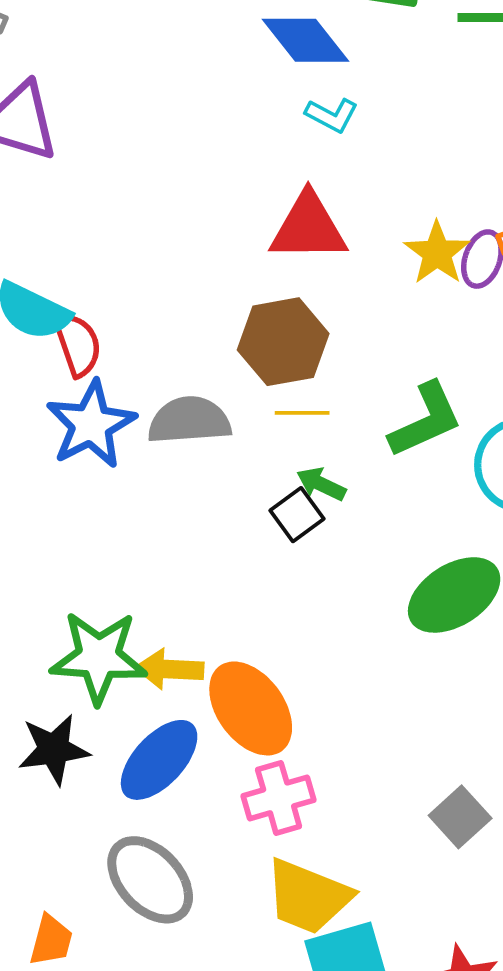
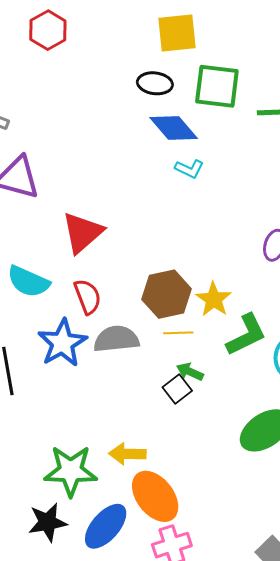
red triangle: (308, 228) -> (82, 233), moved, turned -39
yellow star: (437, 253) -> (214, 299), moved
red semicircle: (78, 344) -> (88, 297), moved
yellow arrow: (169, 669) -> (127, 454), moved

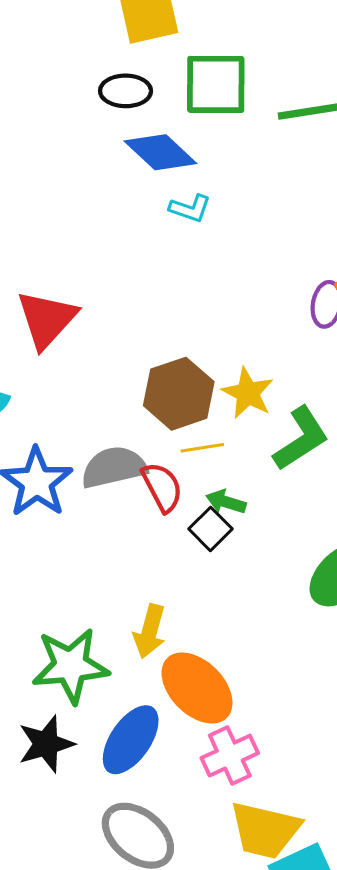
red semicircle: (88, 297) -> (162, 487), moved
yellow arrow: (127, 454) -> (150, 631), turned -69

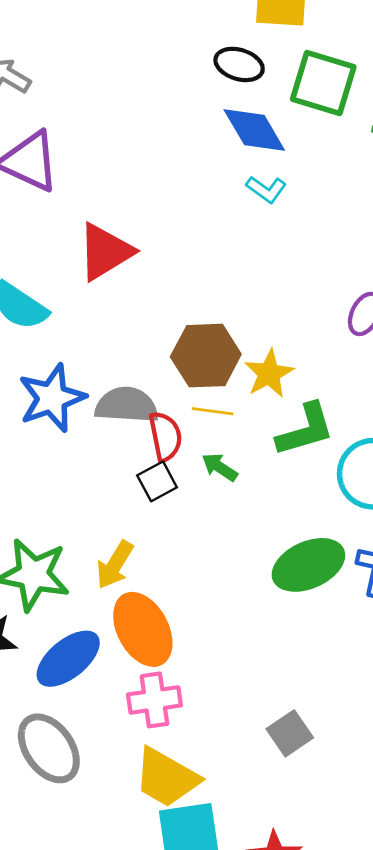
black square: (211, 529) -> (157, 481), moved

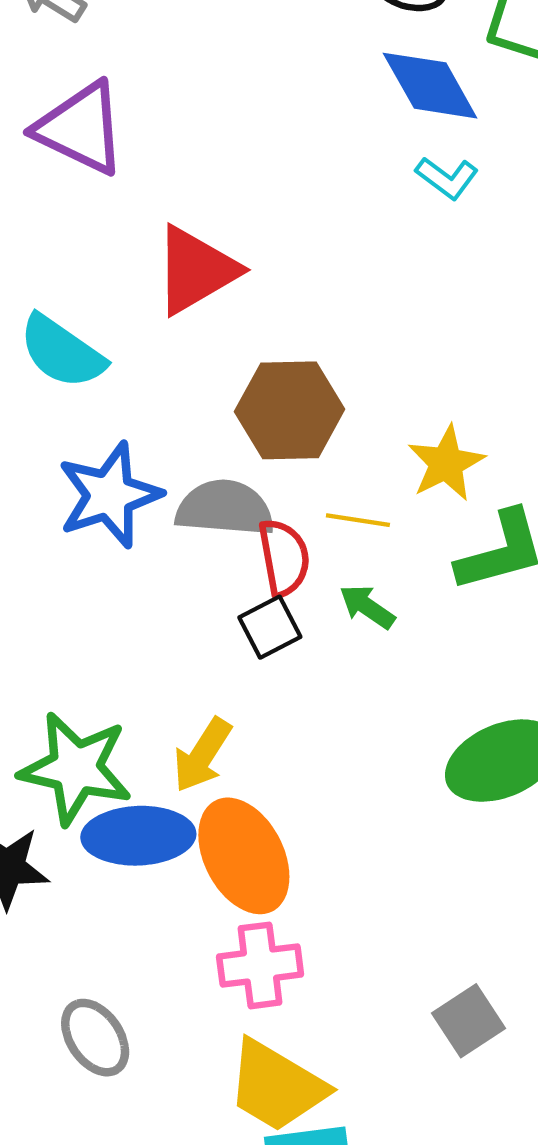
brown hexagon: (206, 356) -> (290, 410), moved
blue ellipse: (68, 659) -> (138, 836), moved, turned 36
gray ellipse: (49, 748) -> (95, 1038), size x0.7

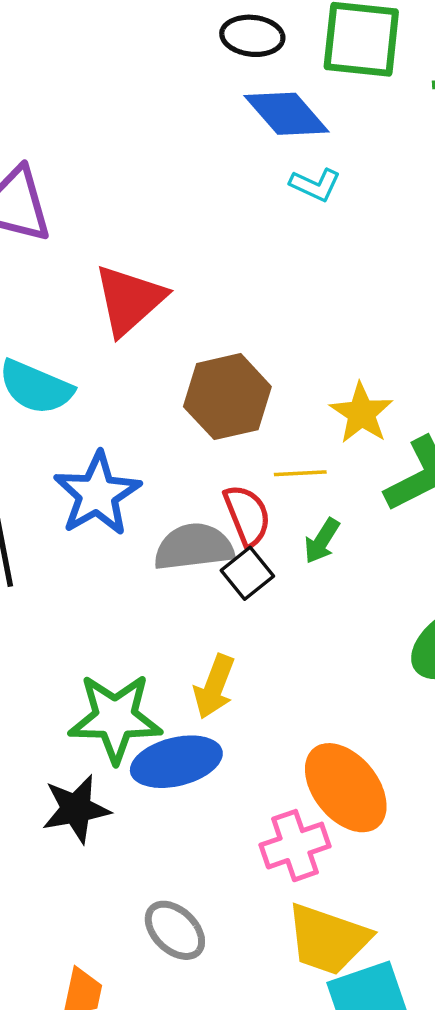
gray semicircle: (225, 508) -> (194, 547), moved
green arrow: (367, 607) -> (322, 541), turned -81
orange ellipse: (244, 856) -> (346, 788), moved

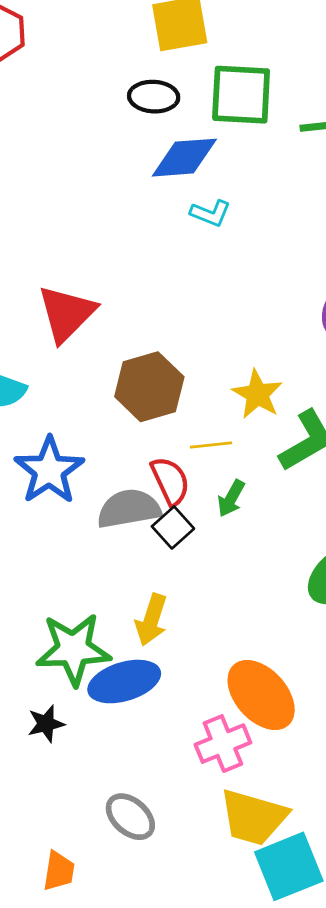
blue diamond: (287, 114) -> (184, 158), turned -50
black star: (76, 809) -> (46, 724), size x0.7

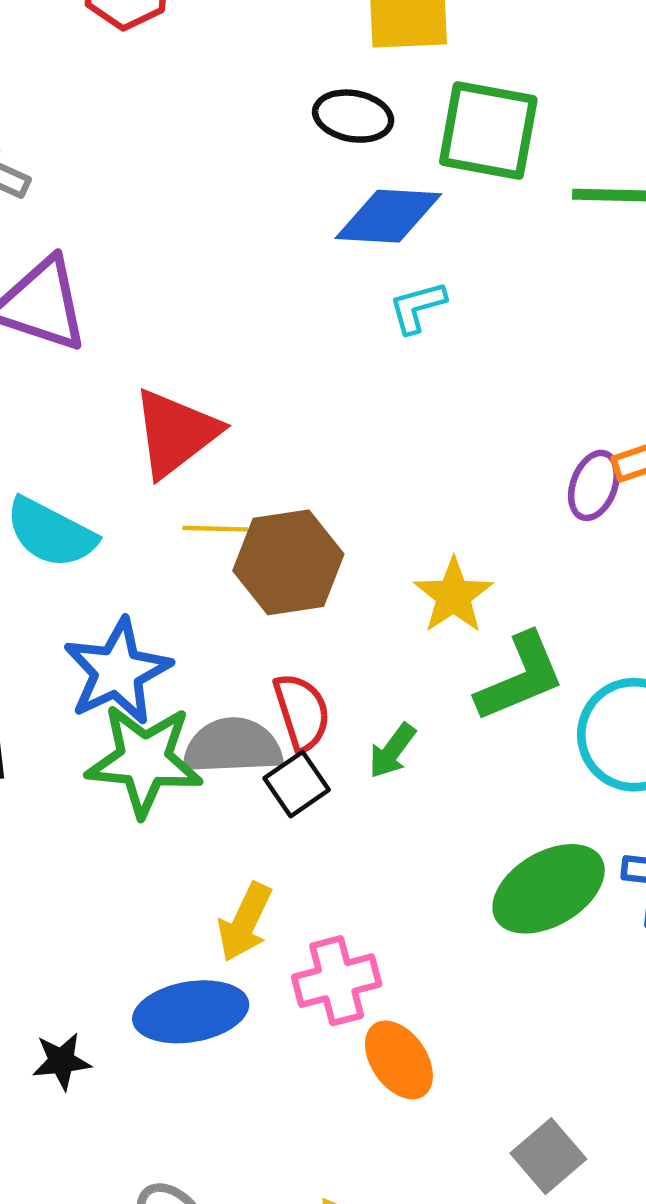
cyan L-shape: (210, 213) -> (417, 307), turned 135
yellow line: (211, 445) -> (215, 529), moved
green star: (73, 649) -> (144, 760), moved
orange ellipse: (261, 695) -> (399, 1060), size x0.7
pink cross: (223, 744) -> (337, 981), moved

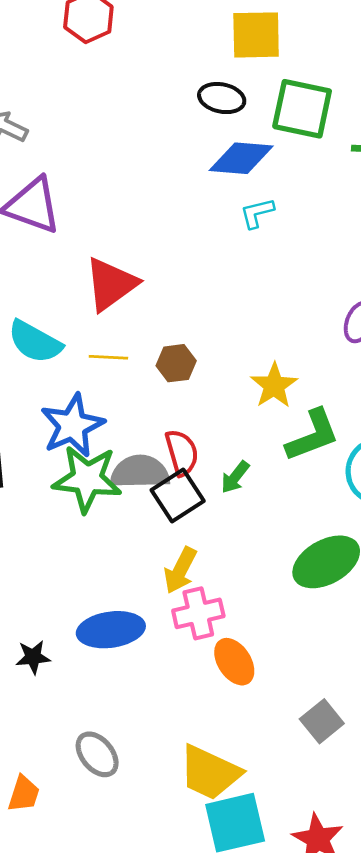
yellow line: (215, 529) -> (108, 357), moved
brown hexagon: (288, 562) -> (176, 363), size x0.6
black square: (297, 784) -> (178, 495), size x1.4
yellow arrow: (245, 922) -> (180, 570), moved

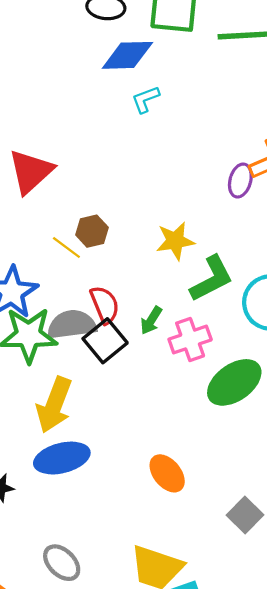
yellow line: (108, 357) -> (66, 247), moved, turned 40
yellow star: (274, 386) -> (175, 241), turned 30
yellow arrow: (180, 570) -> (54, 405), moved, size x1.4
pink cross: (198, 613) -> (190, 340), moved

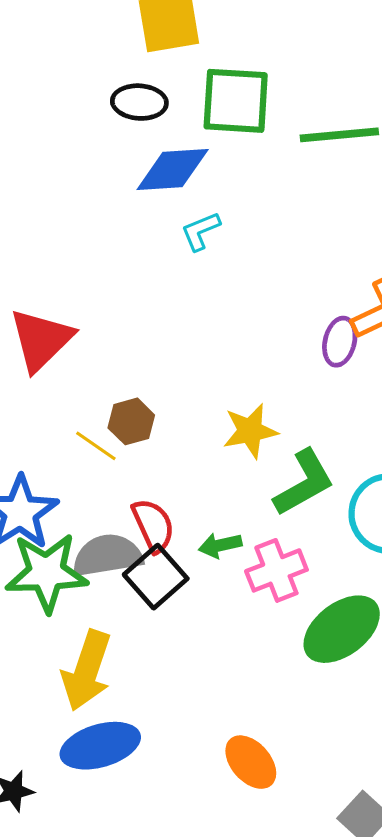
green arrow: (151, 320) -> (220, 545), turned 48

